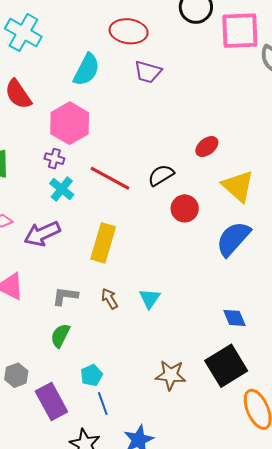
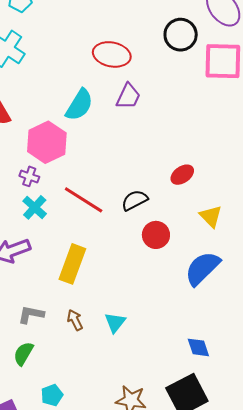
cyan semicircle: (86, 70) -> (79, 105), moved
purple trapezoid: (148, 72) -> (128, 96), turned -84
yellow triangle: (238, 186) -> (211, 216), size x0.7

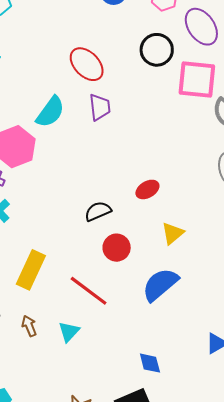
red ellipse: (112, 54) -> (87, 64), turned 30
purple trapezoid: (128, 96) -> (100, 107), turned -36
red line: (84, 200) -> (89, 291), moved
yellow triangle: (211, 216) -> (173, 233), turned 30

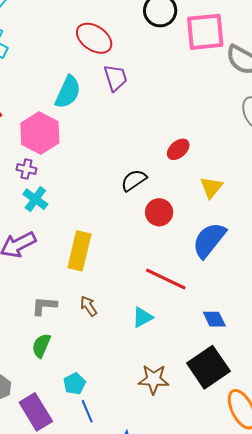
red line: (89, 291) -> (166, 279), moved
cyan triangle: (69, 332) -> (142, 317), moved, turned 30

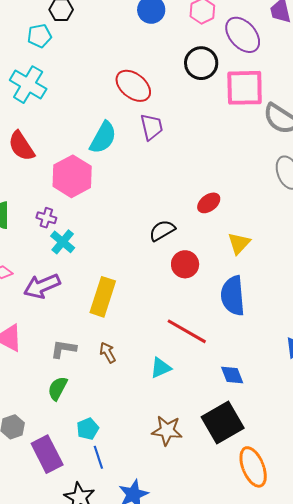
purple cross: (26, 169) -> (46, 218), moved
blue semicircle: (209, 240) -> (233, 296), turned -48

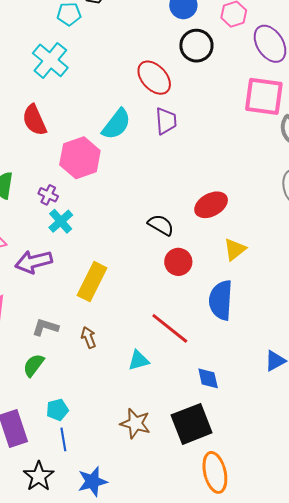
black circle: (201, 63) -> (196, 46), moved
red ellipse: (209, 203) -> (211, 205), size x1.4
black semicircle: (162, 230) -> (161, 225), turned 52

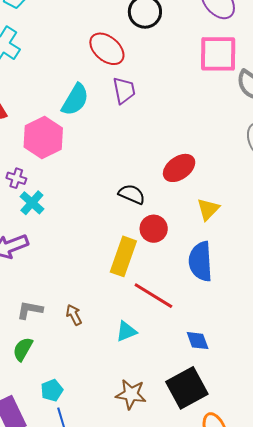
yellow rectangle: (92, 282) -> (123, 256), moved

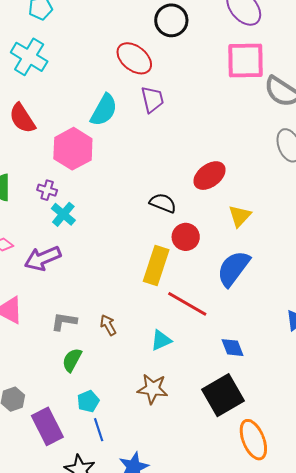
blue semicircle: (201, 261) -> (233, 268), turned 42
green semicircle: (23, 349) -> (72, 360), moved
brown star: (131, 394) -> (153, 389), moved

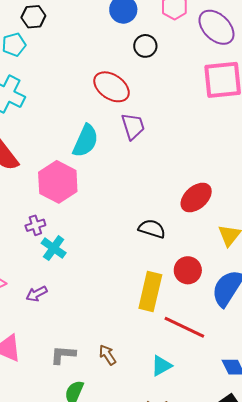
black circle: (171, 20) -> (145, 46), size x0.7
purple cross: (47, 190) -> (35, 225), turned -30
red circle: (186, 237) -> (188, 270), moved
purple arrow: (43, 258) -> (37, 294), size x0.6

